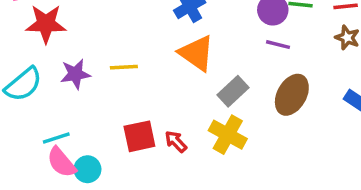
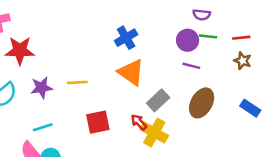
red square: (139, 136) -> (98, 122), moved
cyan line: (56, 138) -> (43, 127), moved
red arrow: (176, 142) -> (139, 122), moved

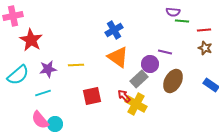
green line: (208, 36) -> (182, 21), moved
purple circle: (188, 40) -> (150, 64), moved
red star: (20, 50) -> (31, 40), turned 30
cyan line: (43, 127) -> (43, 93), moved

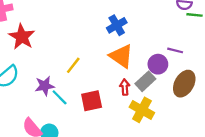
yellow line: (76, 65) -> (73, 65), turned -49
purple star: (48, 69) -> (45, 86), moved
cyan line: (43, 93) -> (60, 97), moved, turned 63
red arrow: (124, 96) -> (125, 87), moved, turned 40

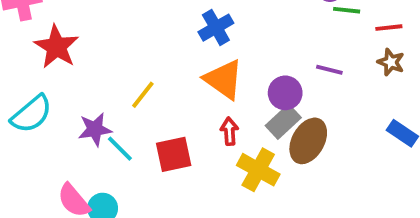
purple line: (175, 50) -> (329, 70), moved
gray rectangle: (145, 81) -> (283, 122), moved
brown ellipse: (184, 84) -> (308, 141), moved

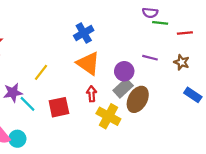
brown star: (391, 62) -> (182, 62), moved

